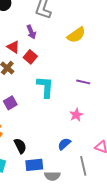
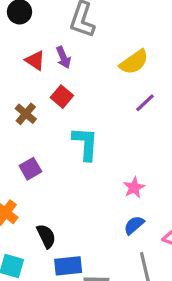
red triangle: (13, 47) -> (35, 60), moved
purple line: (83, 82) -> (145, 103), moved, turned -56
blue semicircle: (64, 144) -> (134, 225), moved

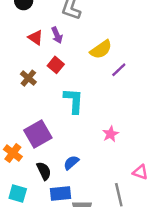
yellow semicircle: (134, 62) -> (101, 49), moved
purple square: (30, 169) -> (38, 134), moved, size x1.6
blue semicircle: (134, 225) -> (71, 163), moved

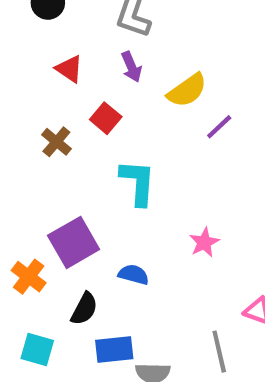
purple arrow: (57, 35) -> (131, 67), moved
blue semicircle: (71, 163) -> (134, 275), moved, turned 56
black semicircle: (44, 171) -> (84, 309), turned 54

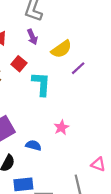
cyan L-shape: (138, 182) -> (41, 84), moved
pink star: (204, 242) -> (61, 127), moved

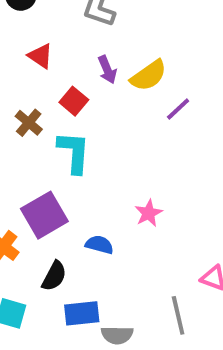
purple arrow: (32, 37) -> (107, 70), moved
cyan L-shape: (41, 84) -> (74, 152), moved

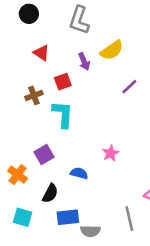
yellow semicircle: (149, 76) -> (112, 50), moved
red square: (74, 101) -> (63, 82), turned 30
brown cross: (29, 123) -> (34, 95), turned 30
purple square: (44, 215) -> (44, 154), size x0.7

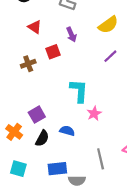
yellow semicircle: (112, 50) -> (108, 25), moved
cyan L-shape: (63, 114) -> (79, 91), moved
black semicircle: (50, 193) -> (42, 138), moved
gray line: (129, 219) -> (101, 159), moved

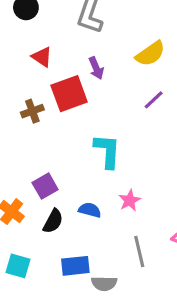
red square: (53, 52) -> (69, 94), size x1.6
pink star: (94, 113) -> (130, 200), moved

